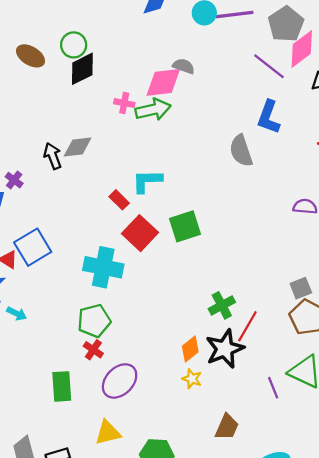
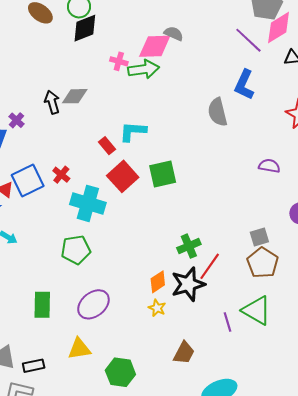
red cross: (93, 350) -> (61, 175), moved

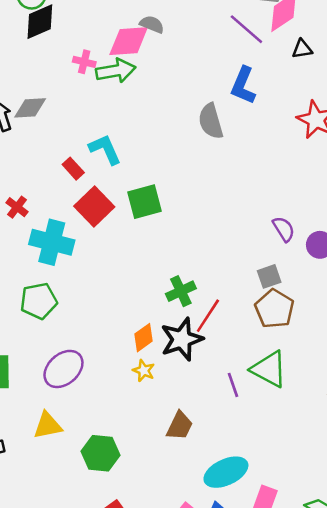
cyan L-shape: (133, 131) -> (105, 149), turned 64
purple semicircle: (269, 166) -> (284, 229), moved, turned 50

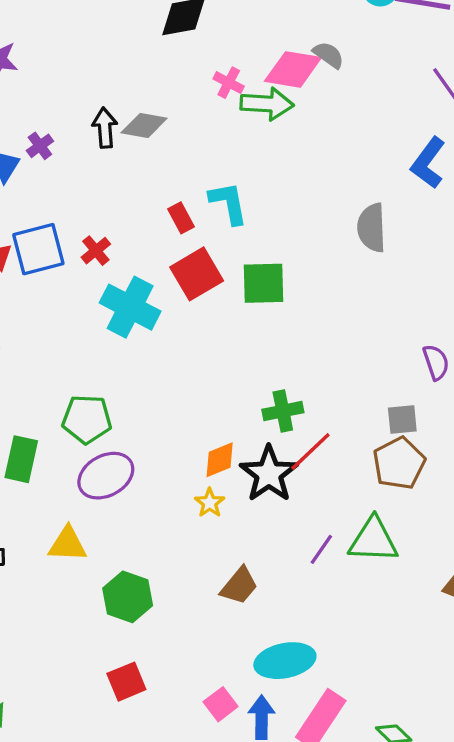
gray semicircle: (211, 121) -> (372, 228), moved
green pentagon: (39, 301) -> (87, 419), moved
black star: (182, 339) -> (269, 474), turned -30
green triangle: (269, 369) -> (373, 540), turned -39
purple line: (233, 385) -> (321, 549), turned 40

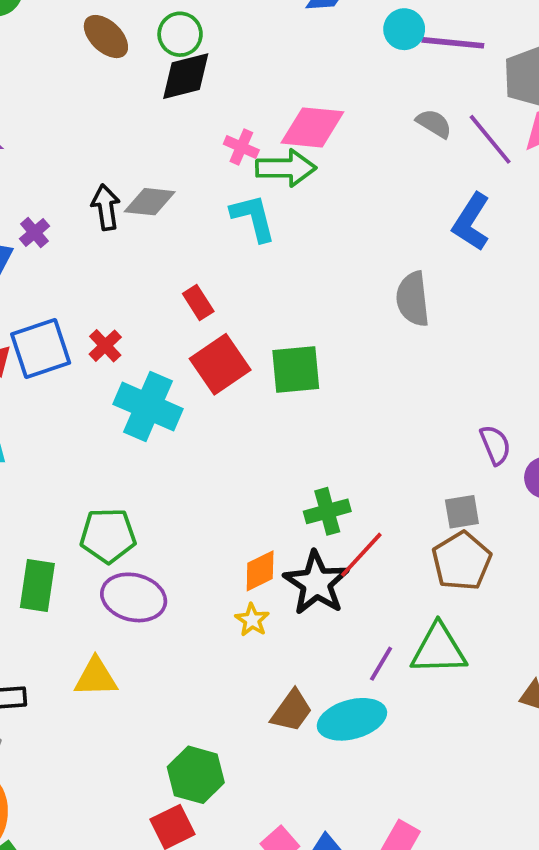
gray semicircle: (328, 55) -> (434, 124), moved
cyan L-shape: (229, 203) -> (253, 218), moved
purple ellipse: (106, 476) -> (134, 597), turned 46
green hexagon: (128, 597) -> (196, 775), moved
cyan ellipse: (285, 661) -> (352, 719), moved

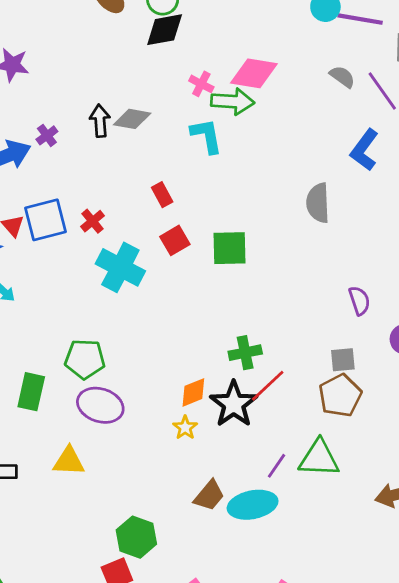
red square: (220, 364) -> (175, 240), size x0.7
purple semicircle: (495, 445) -> (359, 301), moved

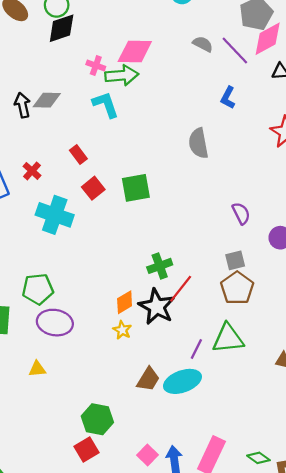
blue L-shape: (364, 150) -> (228, 98), size x0.7
red cross: (92, 221) -> (32, 171), moved
yellow triangle: (69, 461) -> (37, 369), size x0.7

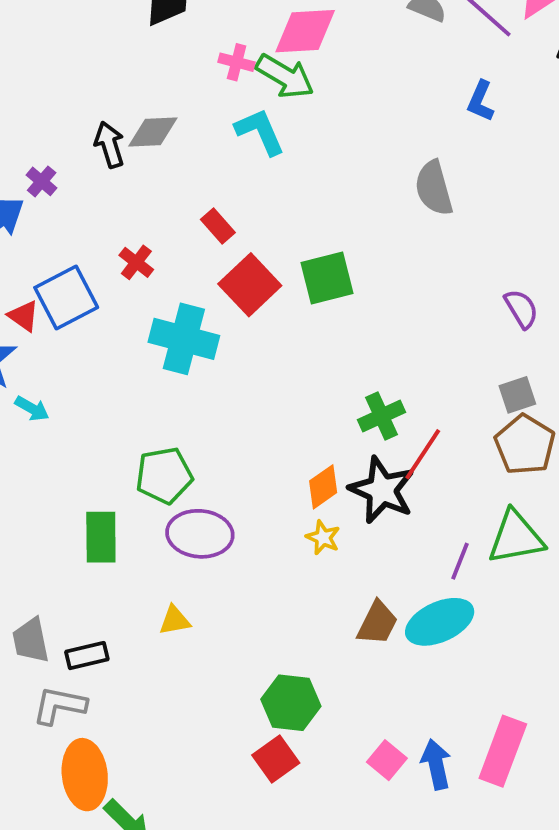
green arrow: (122, 75) -> (285, 76), turned 40
red square: (93, 188) -> (250, 285), size x1.4

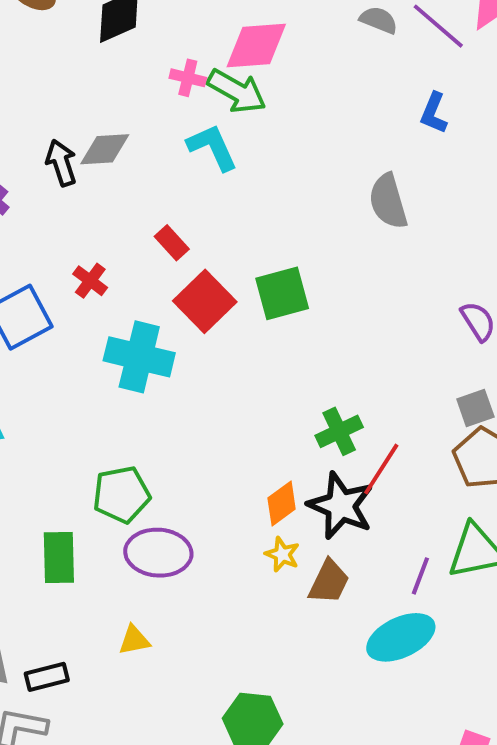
brown trapezoid: (377, 623) -> (329, 582), moved

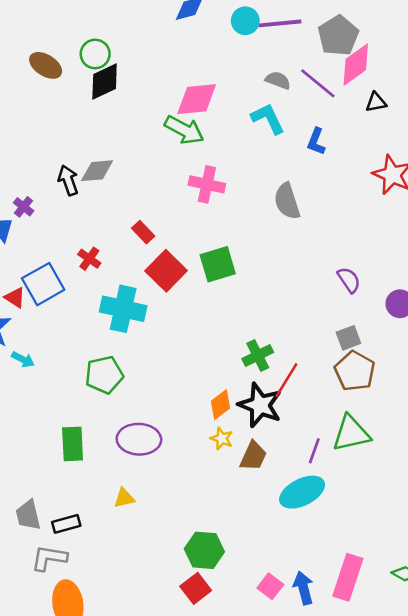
pink cross: (188, 78) -> (207, 184), moved, size x1.5
cyan L-shape: (212, 147) -> (268, 119), moved
green pentagon: (121, 495) -> (104, 375), moved

